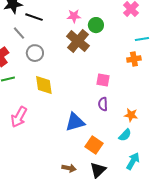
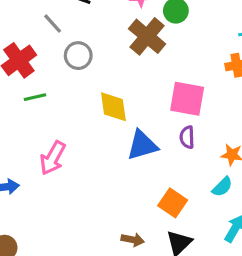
pink square: (103, 80) -> (187, 99), size x1.6
yellow diamond: (44, 85) -> (113, 107), moved
blue triangle: (75, 122) -> (142, 145), moved

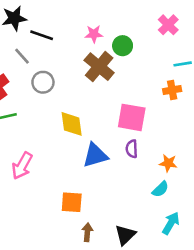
orange square: (173, 203) -> (72, 202), moved, turned -30
brown arrow: (133, 240) -> (87, 232), turned -96

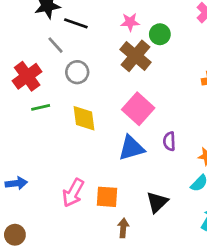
pink square: (132, 117) -> (138, 109), moved, turned 32
yellow diamond: (72, 124) -> (84, 118), moved
pink arrow: (22, 166) -> (73, 193), moved
black triangle: (125, 235) -> (157, 202), moved

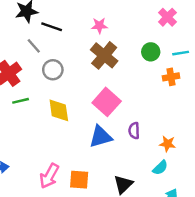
green circle: (160, 34) -> (151, 52), moved

